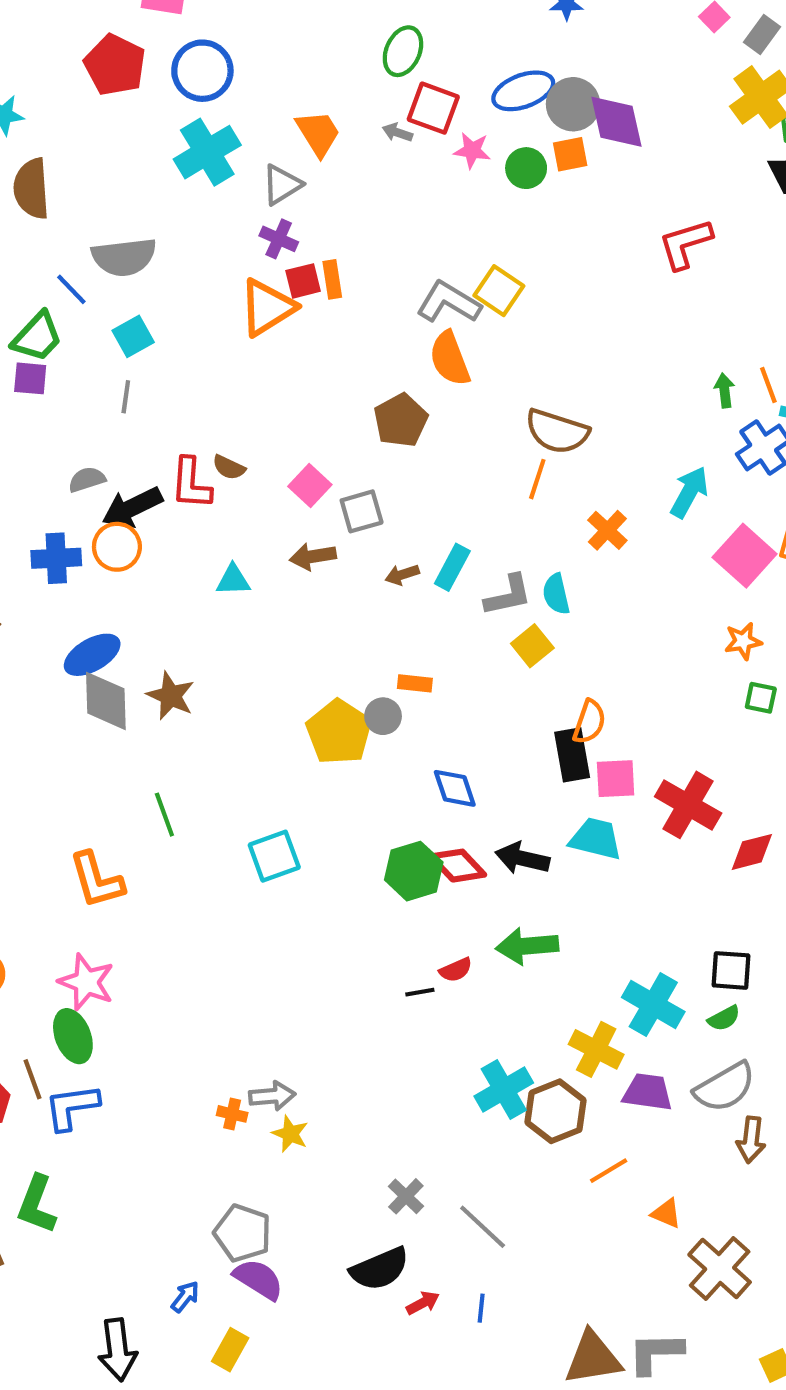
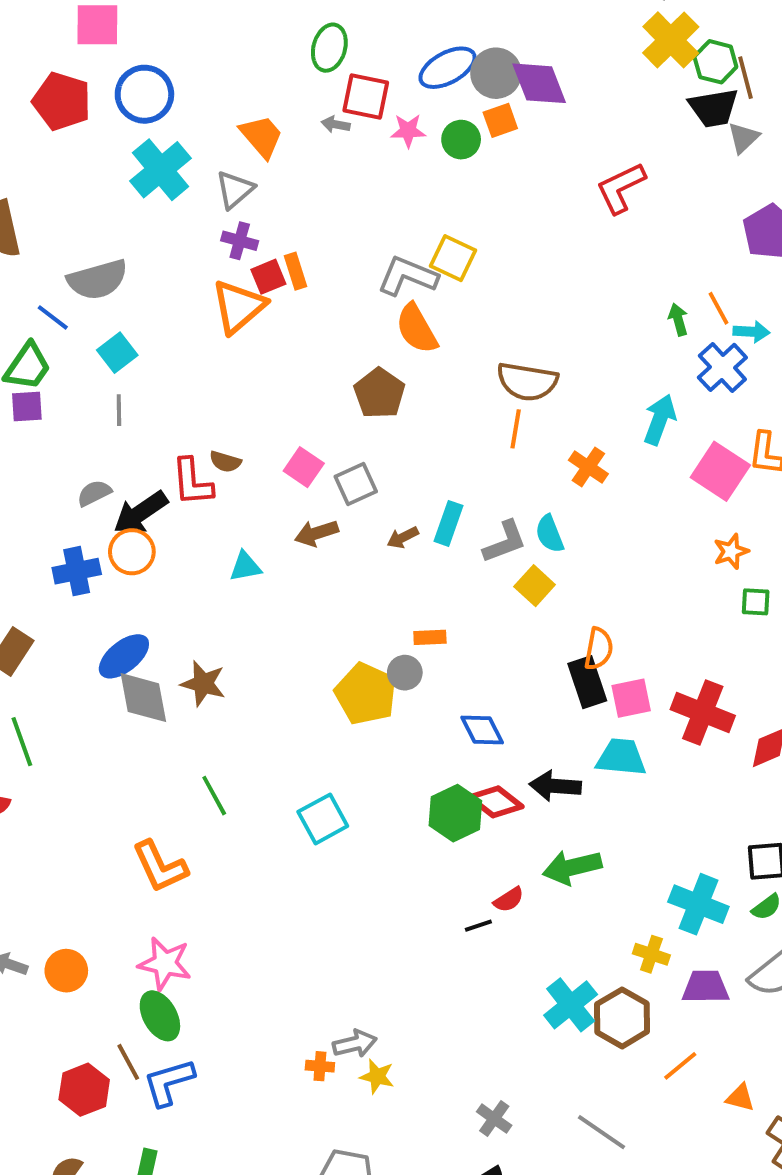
yellow cross: (596, 1049) -> (651, 954), size x0.7
gray line: (483, 1227) -> (601, 1132), moved

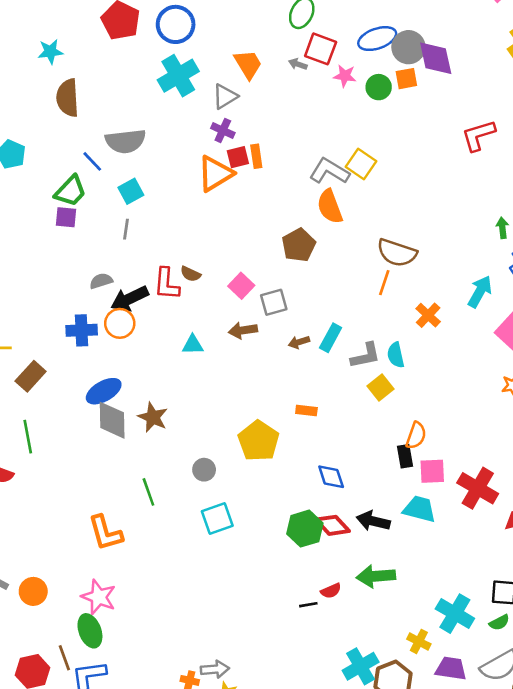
gray circle: (405, 673) -> (204, 470), moved
black rectangle: (587, 682) -> (405, 456), size x0.7

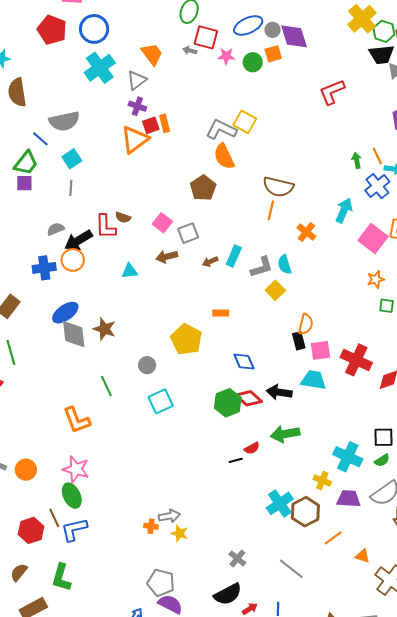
gray circle: (408, 47) -> (273, 30), size x0.6

